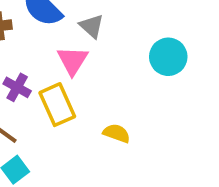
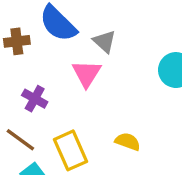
yellow rectangle: (57, 105) -> (70, 150), moved

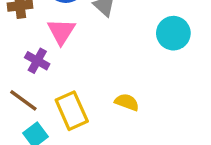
pink triangle: (87, 74) -> (61, 31), moved

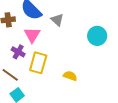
yellow rectangle: (72, 111) -> (38, 63), moved, turned 40

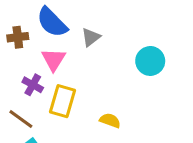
gray triangle: (57, 20) -> (91, 37), turned 40

